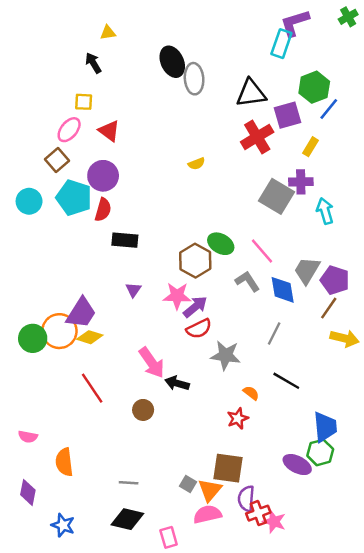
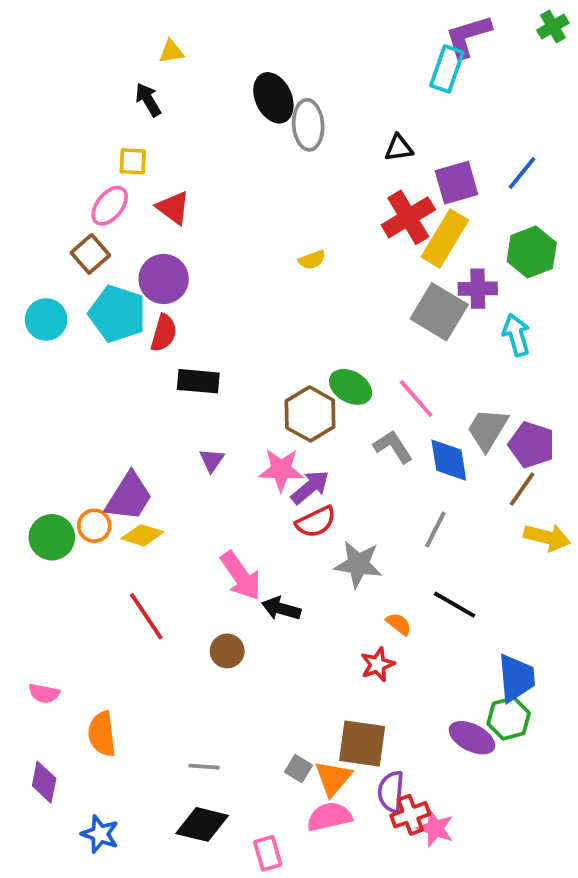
green hexagon: (314, 87) -> (532, 252), moved
black triangle: (251, 93) -> (399, 148), size x0.6
yellow rectangle: (311, 147) -> (445, 239), moved, size x1.8
orange circle: (59, 331) -> (94, 526), size x0.6

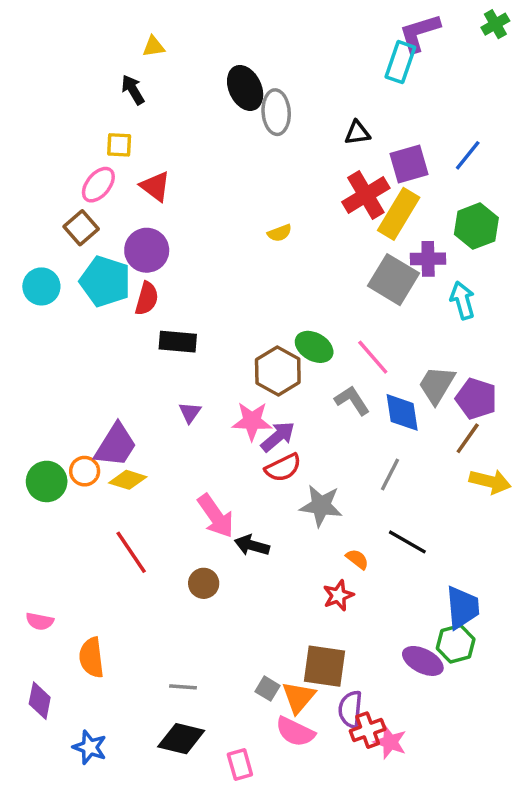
pink semicircle: (329, 817) -> (295, 732), turned -141

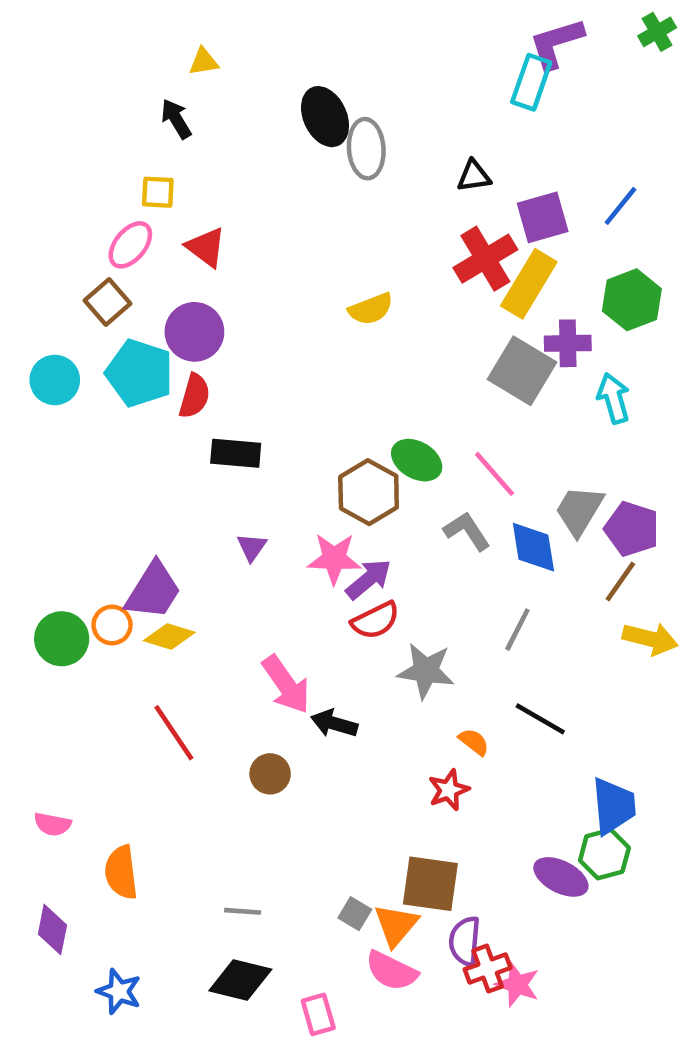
yellow semicircle: (280, 233) -> (371, 309), size x1.4

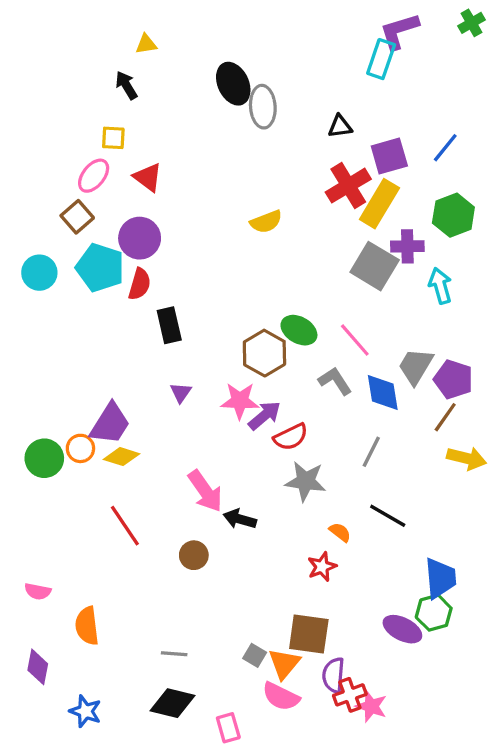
black rectangle: (236, 453) -> (169, 325), turned 72
red semicircle: (375, 620) -> (291, 437), moved

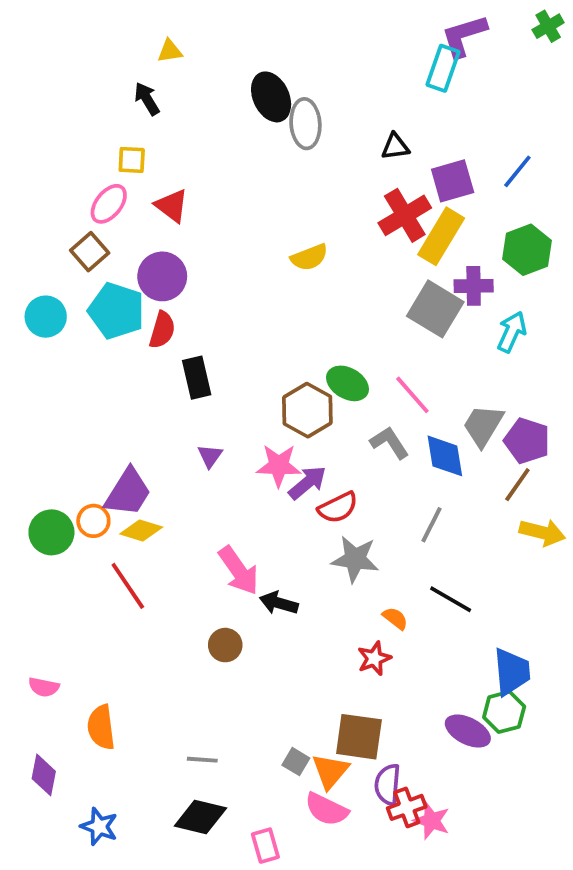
cyan arrow: (440, 286) -> (512, 332), turned 40
red line: (125, 526) -> (128, 586), moved

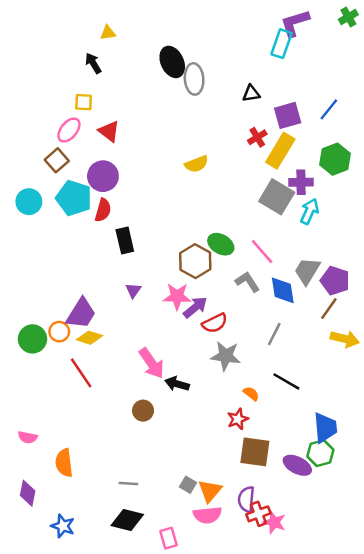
red cross: (405, 215) -> (257, 137), size x0.6
cyan arrow: (512, 332) -> (309, 211), moved
brown square: (359, 737) -> (255, 452), moved
pink semicircle: (326, 809) -> (207, 515), turned -32

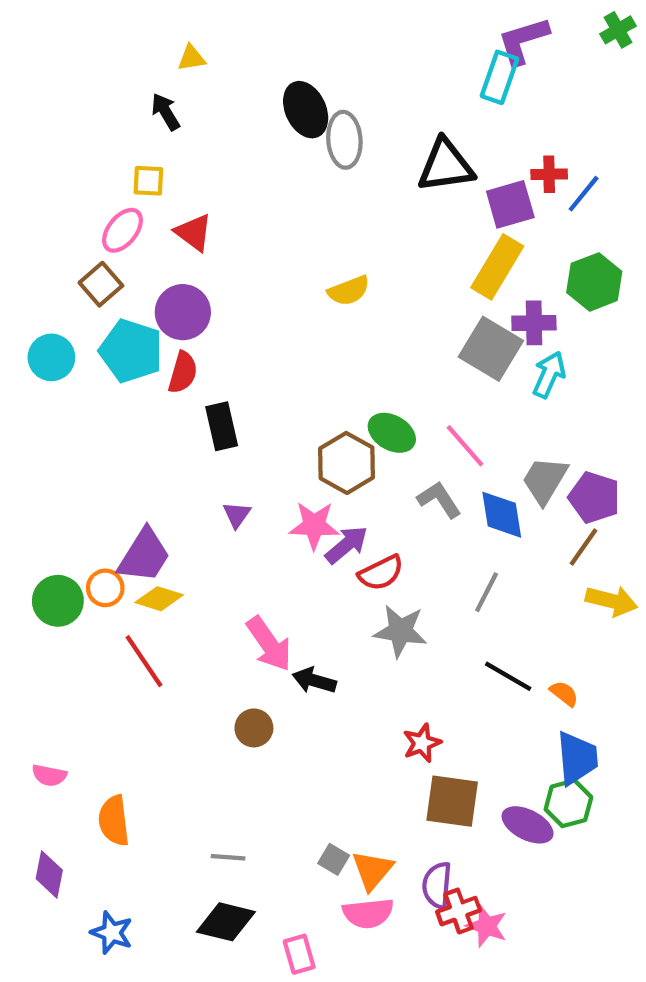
black triangle: (251, 94) -> (446, 166), size x1.8
red cross: (257, 137) -> (549, 174), moved, turned 30
orange semicircle: (251, 394) -> (564, 693), moved

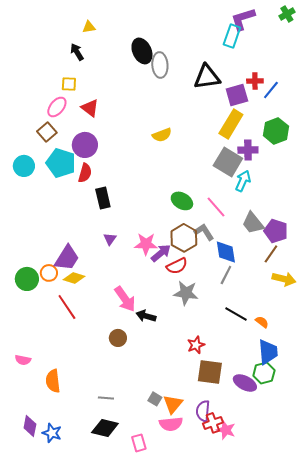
cyan arrow: (549, 375) -> (243, 181), moved
brown hexagon: (347, 463) -> (184, 238), moved
gray trapezoid: (545, 480) -> (253, 223), turned -70
blue diamond: (502, 515) -> (226, 252), moved
purple diamond: (49, 874) -> (30, 426), moved

